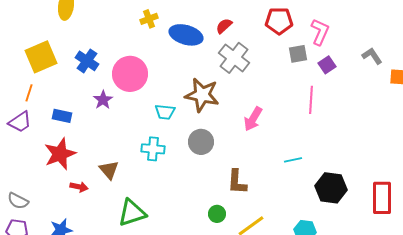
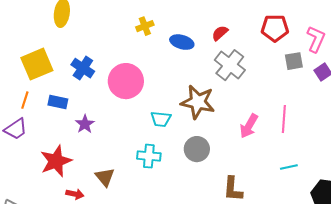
blue ellipse: (186, 35) -> (182, 42), size x0.7
purple star: (103, 100) -> (85, 124), moved
pink line: (311, 100) -> (284, 119), moved
blue rectangle: (62, 116) -> (58, 102), moved

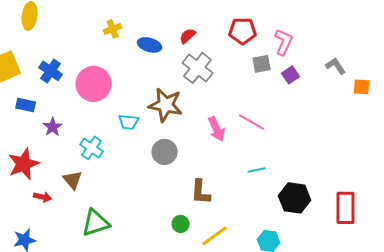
pink line: (284, 119) -> (252, 122), turned -64
pink arrow: (249, 126) -> (217, 129), turned -55
cyan cross: (149, 156) -> (92, 148), moved, turned 30

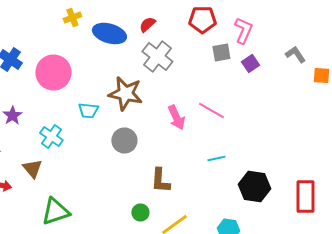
blue ellipse: (150, 45) -> (109, 34), size x1.4

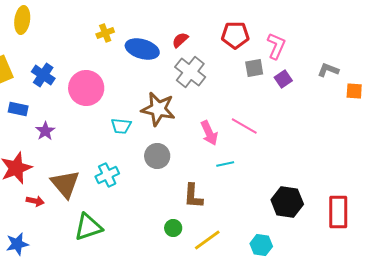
gray L-shape: (295, 54) -> (328, 70), turned -35
cyan cross: (51, 136) -> (107, 175), moved, turned 30
cyan line: (216, 158) -> (225, 164), moved
brown triangle: (32, 168) -> (65, 184), size x1.5

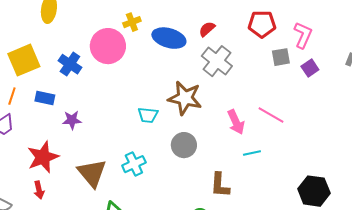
pink circle: (86, 88) -> (108, 46), moved
purple star: (45, 131) -> (72, 120), turned 30
red arrow: (35, 201) -> (39, 190), moved, turned 66

